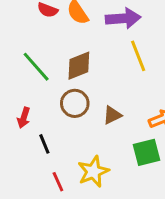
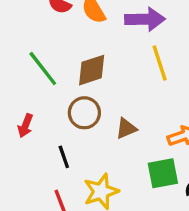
black line: (44, 144) -> (64, 157), moved

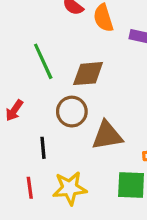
brown triangle: (126, 128) -> (107, 135), size x1.5

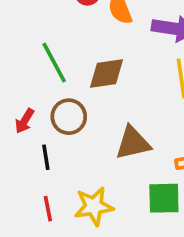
brown circle: (72, 112) -> (69, 117), moved
black line: (43, 148) -> (46, 157), moved

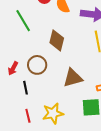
green line: (54, 63) -> (23, 21), moved
brown diamond: (107, 73) -> (57, 40), turned -65

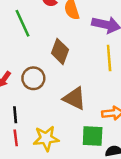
brown triangle: (73, 78) -> (74, 98), turned 35
black line: (26, 88) -> (15, 115), moved

